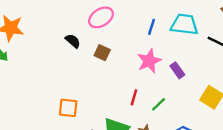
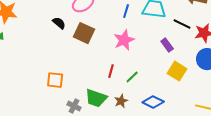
brown square: (102, 53) -> (84, 33), size x1.5
purple rectangle: (177, 70) -> (167, 45), moved

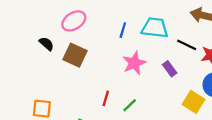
pink star: (124, 40) -> (134, 63), moved
yellow square: (177, 71) -> (193, 102), moved

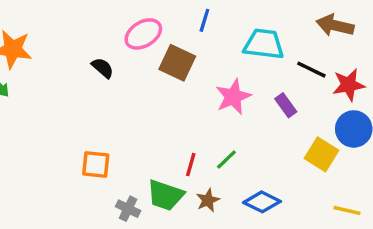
blue line: (123, 30) -> (204, 20), moved
brown square: (75, 55) -> (177, 63), moved
red line: (106, 98) -> (191, 165), moved

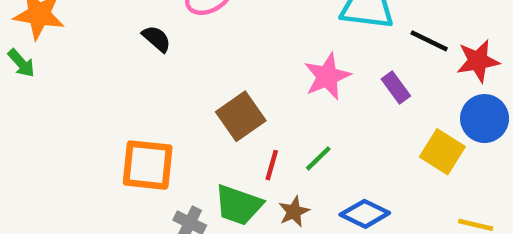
brown square: (177, 63) -> (241, 116), moved, turned 30
orange square: (96, 165) -> (148, 165), size x1.4

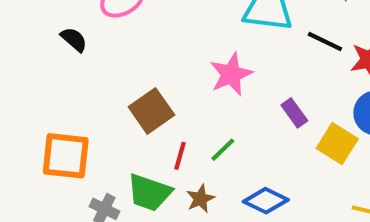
purple rectangle: (396, 87) -> (294, 113), moved

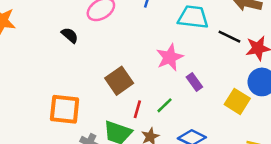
purple rectangle: (294, 113) -> (194, 82), moved

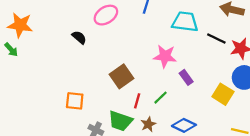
pink star: (170, 57) -> (165, 56), turned 30
orange square: (65, 109) -> (75, 101), size x0.7

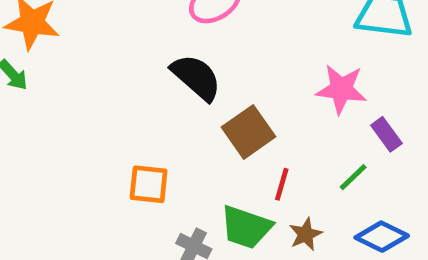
black semicircle: (79, 37) -> (196, 77), moved, size x1.6
green line: (161, 98) -> (353, 177), moved

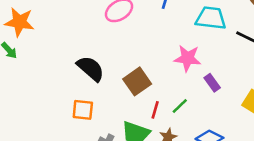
black semicircle: (196, 77) -> (91, 69), moved
green line: (353, 177) -> (180, 106), moved

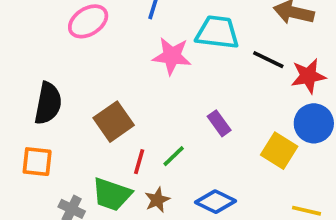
pink star: (187, 58) -> (172, 56), moved
black semicircle: (91, 69) -> (48, 103), turned 60

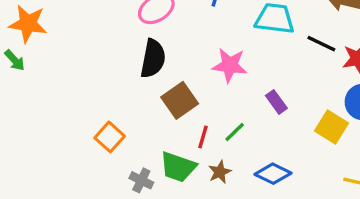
pink star: (172, 56) -> (230, 65), moved
black semicircle: (48, 103) -> (153, 59), moved
orange square: (37, 162) -> (110, 137), turned 36

